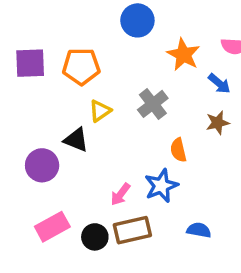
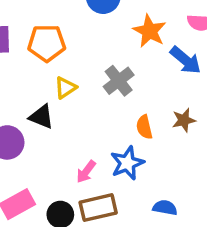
blue arrow: (219, 84) -> (185, 60), size x1.4
brown star: (218, 123) -> (184, 120), moved

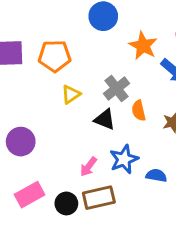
black triangle: (41, 117) -> (105, 119), moved
orange semicircle: (144, 127) -> (139, 111), moved
blue semicircle: (165, 208) -> (156, 175), moved

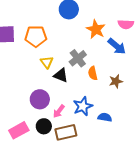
yellow triangle: (71, 94) -> (47, 62), turned -32
black triangle: (105, 119) -> (61, 75), moved
purple circle: (21, 142) -> (40, 99), moved
black circle: (66, 203) -> (44, 126), moved

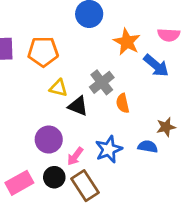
yellow triangle: (47, 62) -> (58, 88), turned -40
brown star: (116, 81) -> (166, 127), moved
blue semicircle: (105, 117) -> (148, 147), moved
brown rectangle: (66, 132) -> (85, 186), turned 70

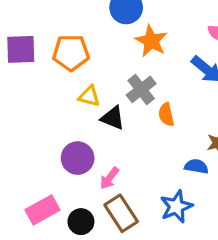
orange star: (127, 42) -> (151, 41), moved
blue star: (109, 149) -> (176, 207), moved
black circle: (54, 177) -> (81, 222), moved

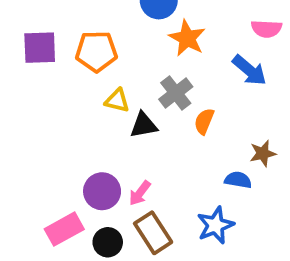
orange semicircle: (166, 115) -> (204, 121), turned 35
black triangle: (113, 118) -> (144, 125), turned -32
purple circle: (78, 158) -> (102, 191), moved

